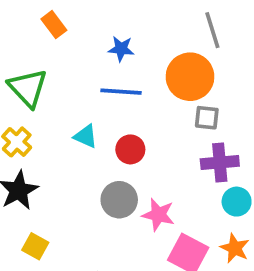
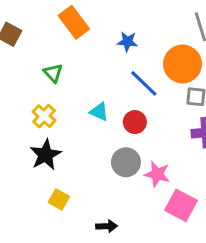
orange rectangle: (54, 25) -> (74, 22), size x1.5
green triangle: (28, 88) -> (53, 73), size x0.6
blue line: (121, 92) -> (144, 83), moved, turned 40

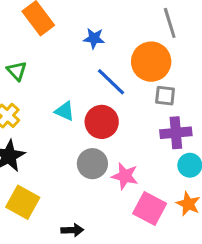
red circle: (135, 122) -> (102, 122), size x1.4
yellow square: (59, 199) -> (23, 202), size x1.5

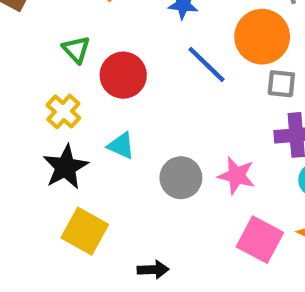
cyan triangle: (65, 111) -> (121, 146), moved
red circle: (102, 122) -> (123, 75), moved
pink star: (125, 176) -> (236, 176), moved

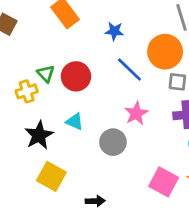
green triangle: (76, 49) -> (46, 74), moved
yellow cross: (63, 111) -> (27, 91), moved, turned 30
pink star: (236, 176) -> (136, 113), moved, turned 30

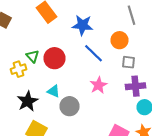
blue star: (114, 31) -> (82, 25), size x1.5
orange circle: (165, 52) -> (120, 40), size x0.7
gray circle: (113, 142) -> (70, 106), moved

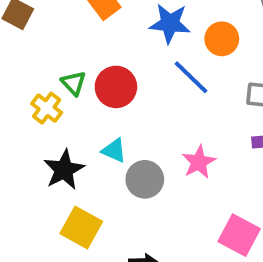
orange circle: (120, 40) -> (222, 39), moved
yellow cross: (18, 69) -> (47, 108), turned -35
pink star: (98, 85) -> (199, 162), moved

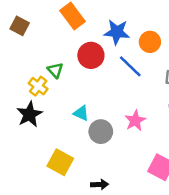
red circle: (116, 87) -> (91, 55), moved
black star: (64, 170) -> (29, 114), moved

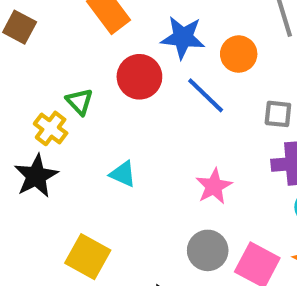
gray circle: (101, 132) -> (208, 250), moved

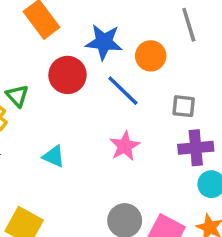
pink star: (214, 186) -> (125, 146), moved

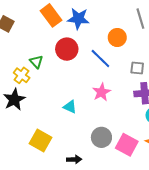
blue star: (104, 42) -> (78, 19), moved
cyan triangle: (54, 156) -> (70, 107), moved

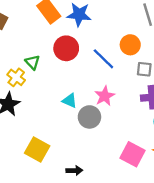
orange circle: (117, 37) -> (130, 45), moved
cyan triangle: (70, 107) -> (70, 101), moved
gray circle: (101, 137) -> (89, 117), moved

